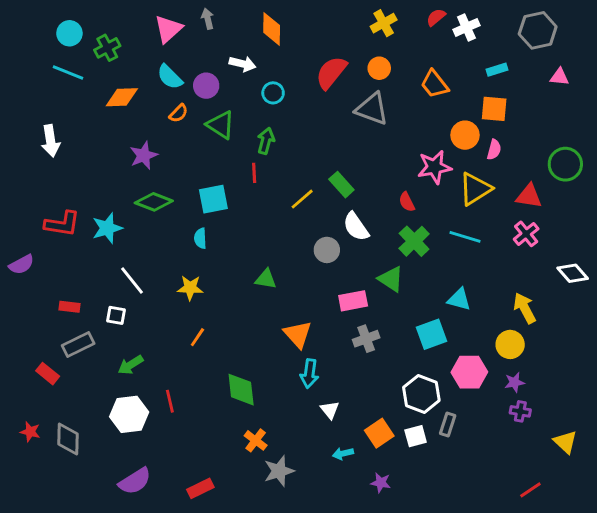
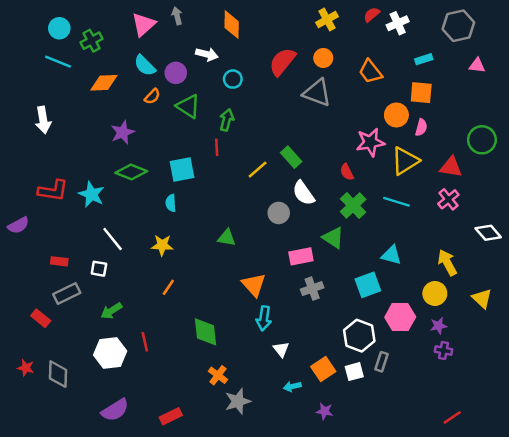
cyan star: (107, 228) -> (92, 194), turned -30
yellow triangle: (565, 442) -> (482, 298), moved

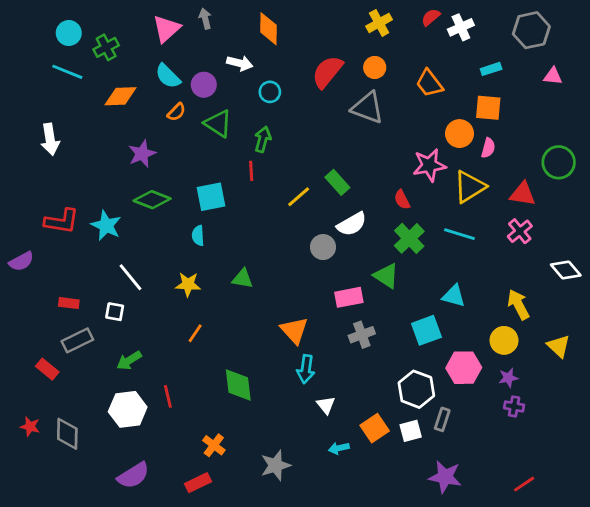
white semicircle: (303, 193) -> (352, 224), turned -85
green triangle: (227, 238) -> (243, 279), moved
orange cross: (218, 375) -> (214, 445), moved
purple star: (325, 411) -> (445, 477), moved, size x1.6

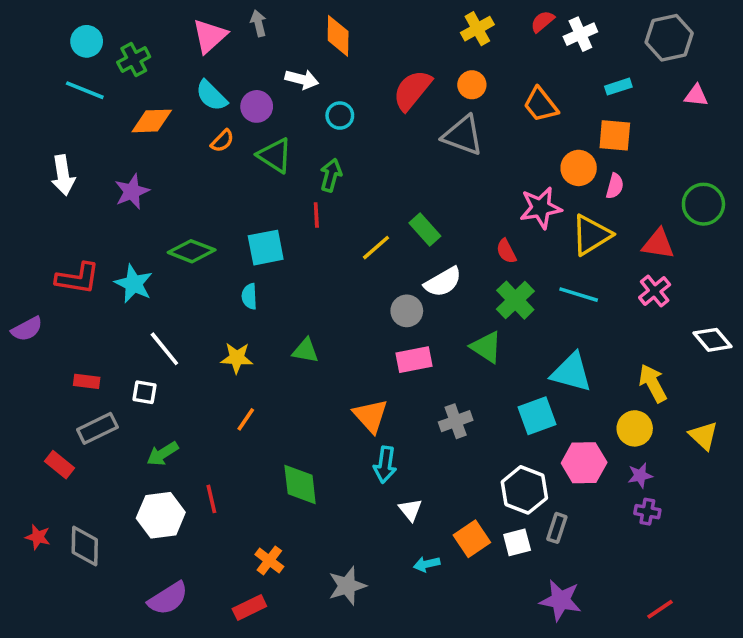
purple star: (142, 154) -> (132, 191), moved
cyan triangle: (454, 296) -> (571, 372), size x1.4
pink rectangle: (349, 297) -> (414, 360), moved

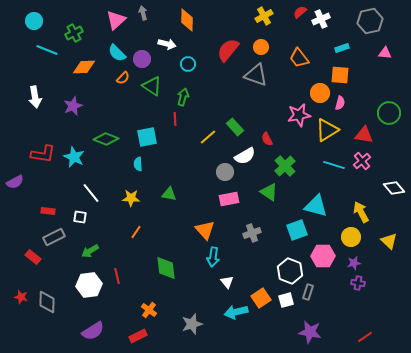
cyan circle: (87, 41) -> (34, 21), moved
red semicircle: (506, 251) -> (267, 139), moved
cyan line: (579, 295) -> (334, 165), moved
cyan arrow: (427, 564) -> (236, 312), size x1.6

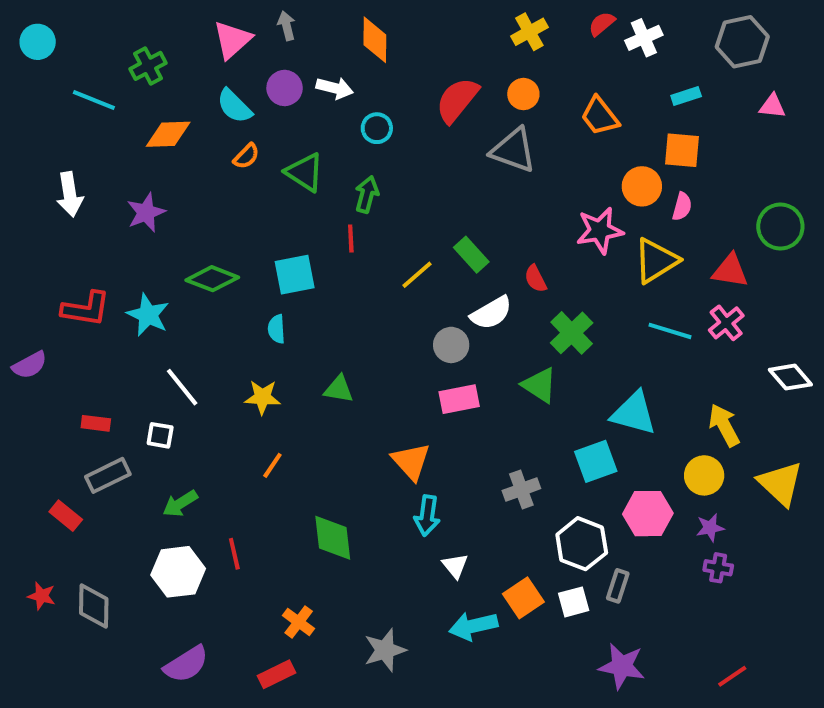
cyan circle: (34, 21) -> (38, 42), moved
purple circle: (142, 59) -> (285, 88), moved
gray cross: (252, 233) -> (521, 490), moved
yellow triangle: (389, 241) -> (780, 483), size x1.4

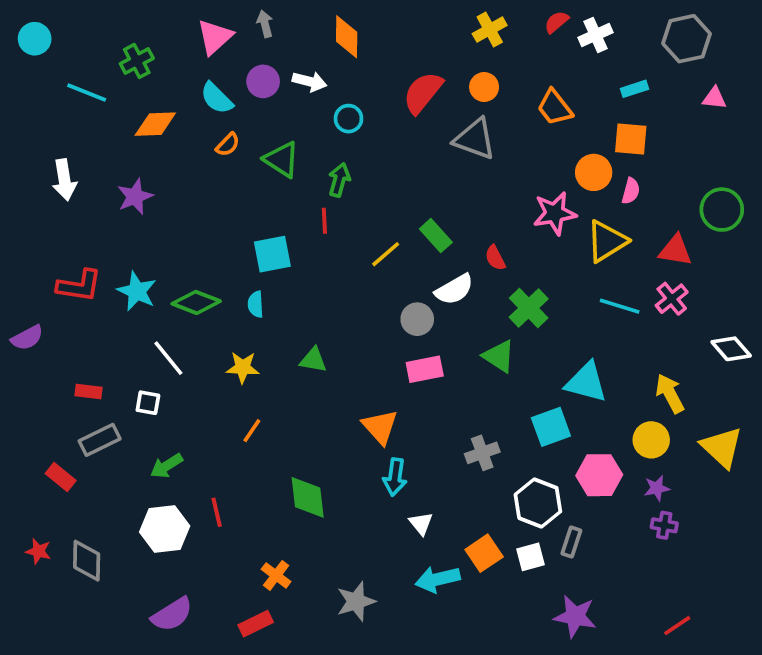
green diamond: (212, 279) -> (196, 302), moved

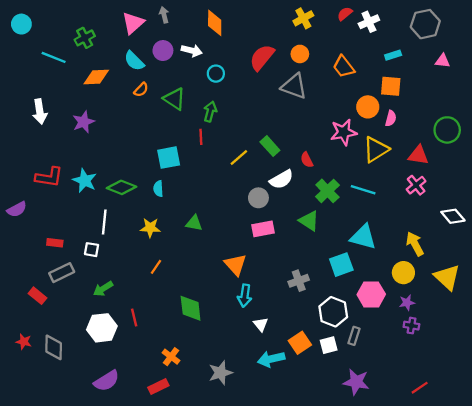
cyan line: (620, 306) -> (363, 190), moved
white line: (168, 358) -> (104, 222), turned 45

